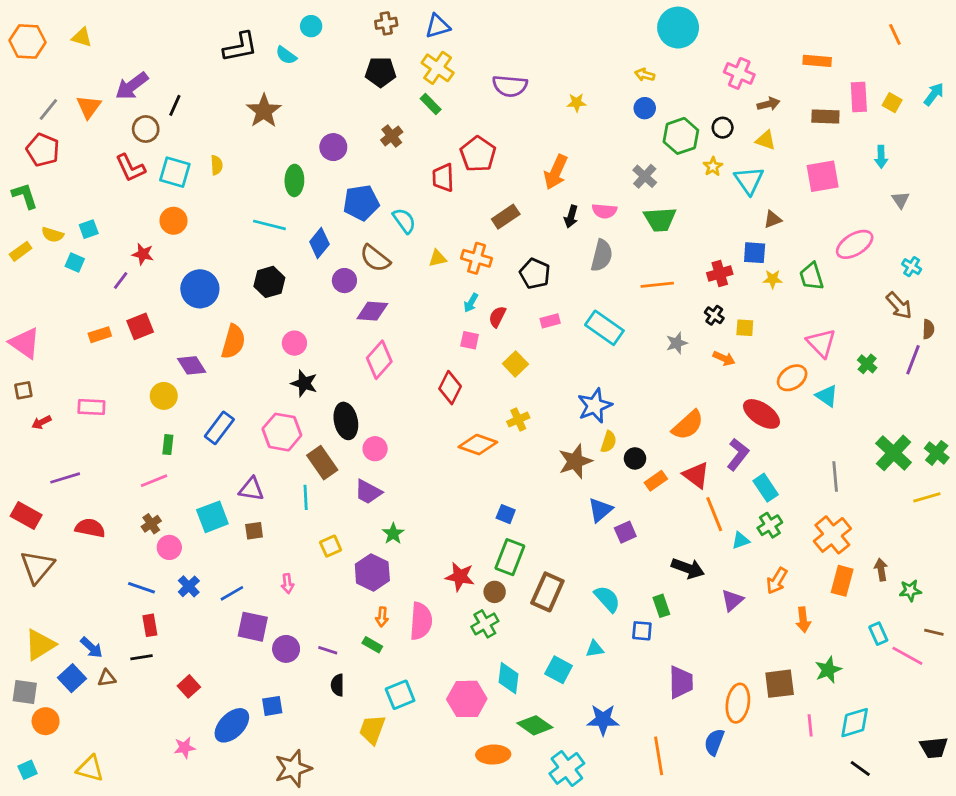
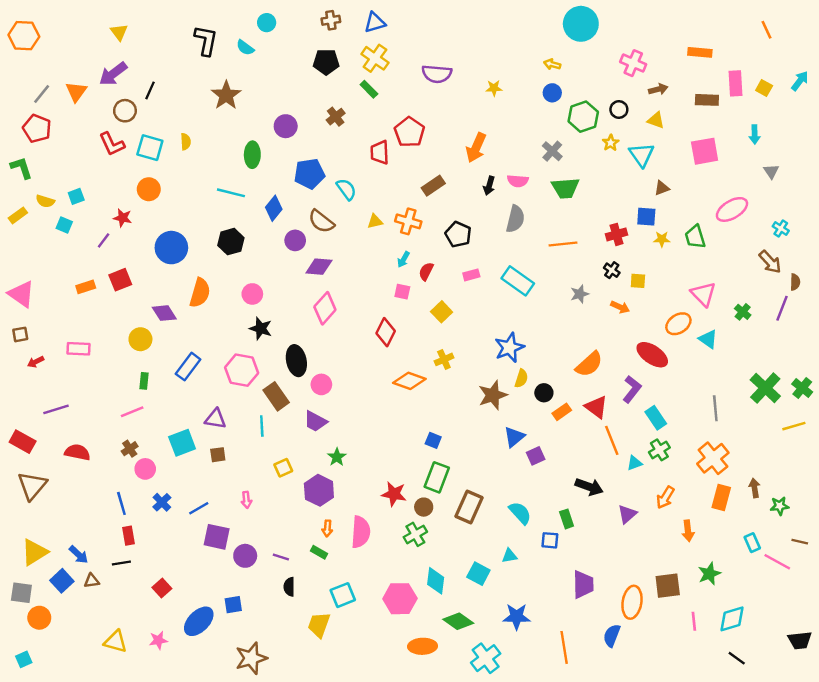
yellow triangle: (82, 37) -> (119, 32), moved, turned 36
black L-shape: (240, 47) -> (206, 40), turned -68
blue line: (142, 588) -> (121, 503), turned 55
yellow triangle: (90, 768) -> (115, 642), moved

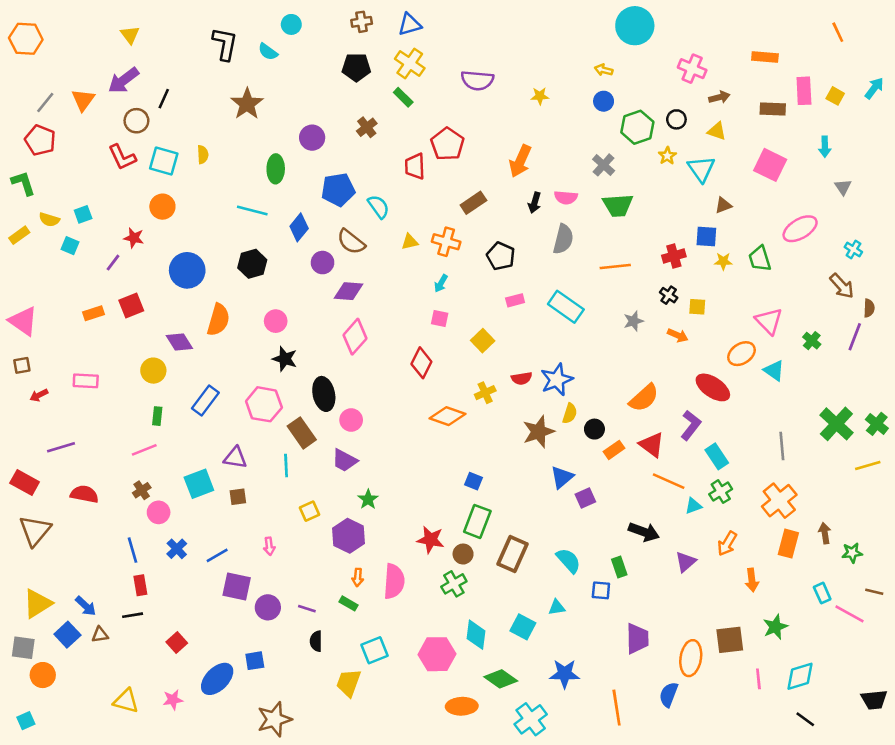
pink square: (705, 151) -> (770, 165), turned 36
red semicircle: (426, 271) -> (522, 378), moved, turned -126
orange line: (612, 440) -> (669, 481), turned -44

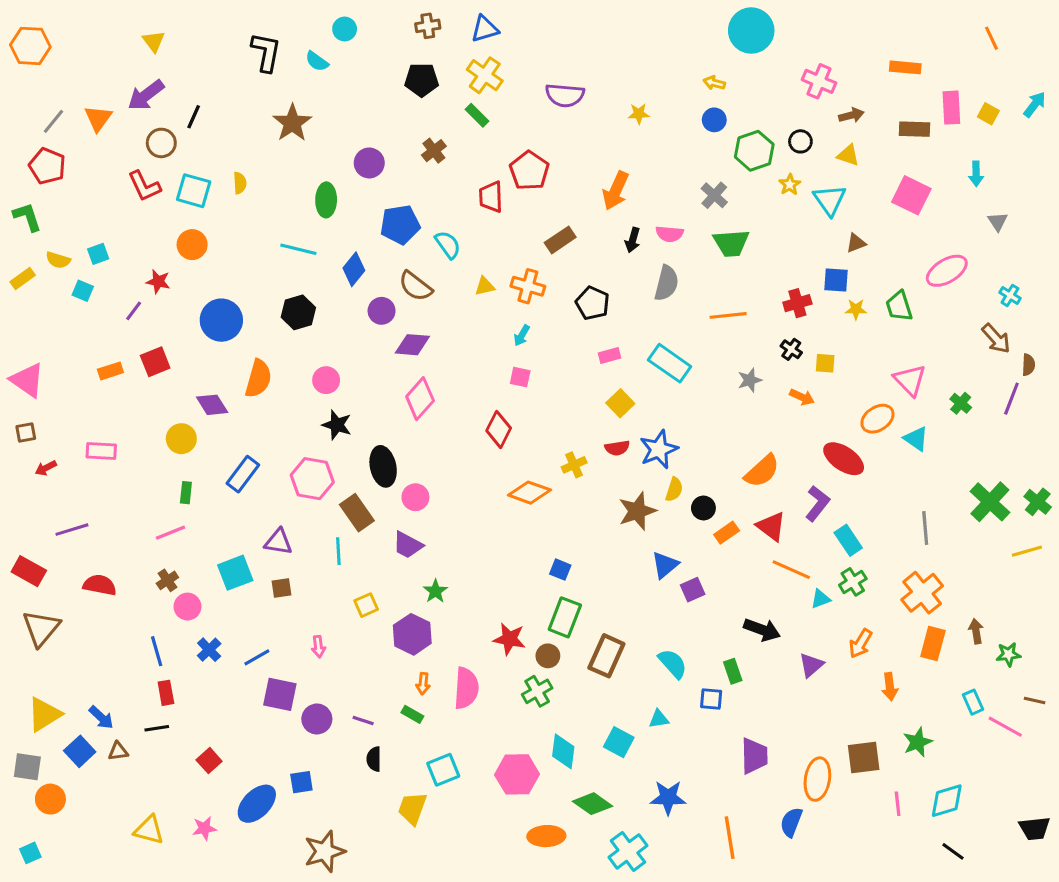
yellow square: (483, 341) -> (620, 403), moved

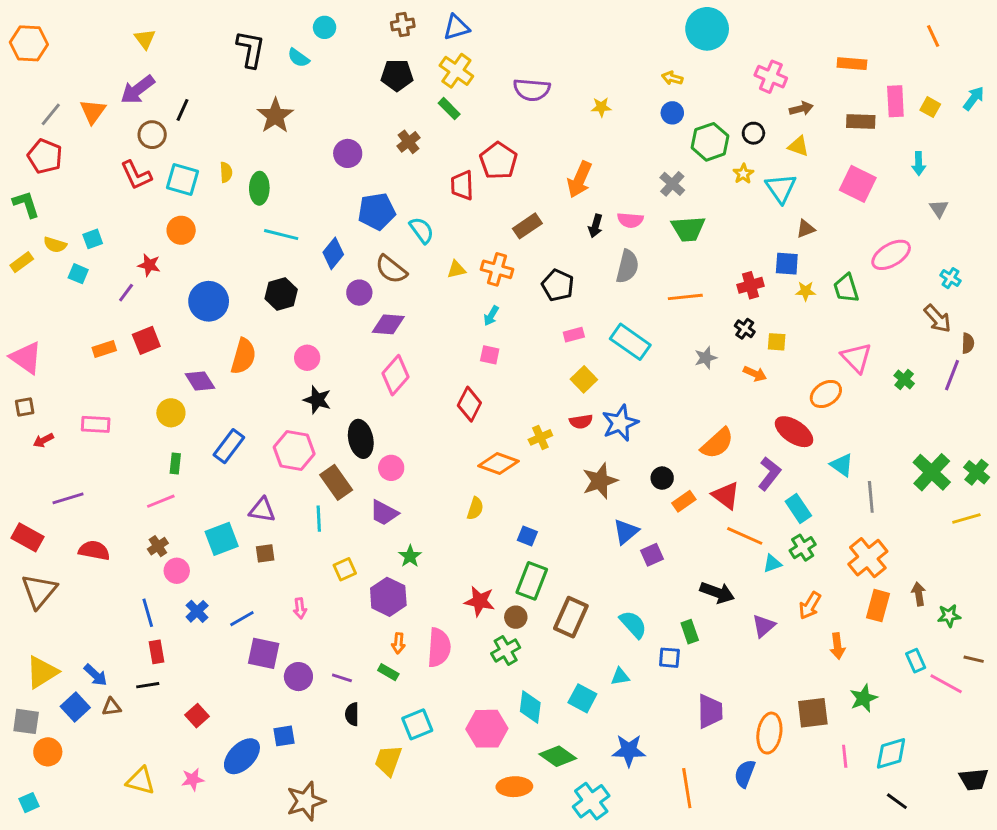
green ellipse: (326, 200) -> (259, 188), moved
cyan triangle: (916, 439) -> (842, 465), moved
yellow semicircle: (674, 490) -> (475, 508), moved

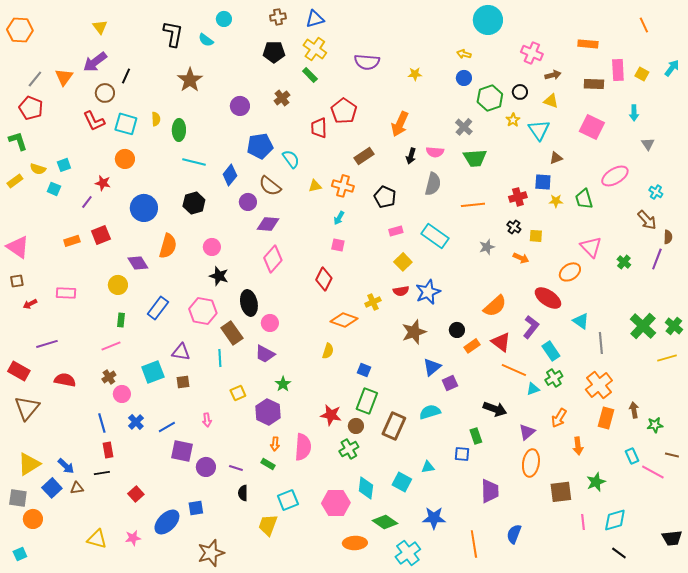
cyan semicircle: (633, 624) -> (430, 412), moved, turned -65
orange ellipse: (769, 733) -> (531, 463), moved

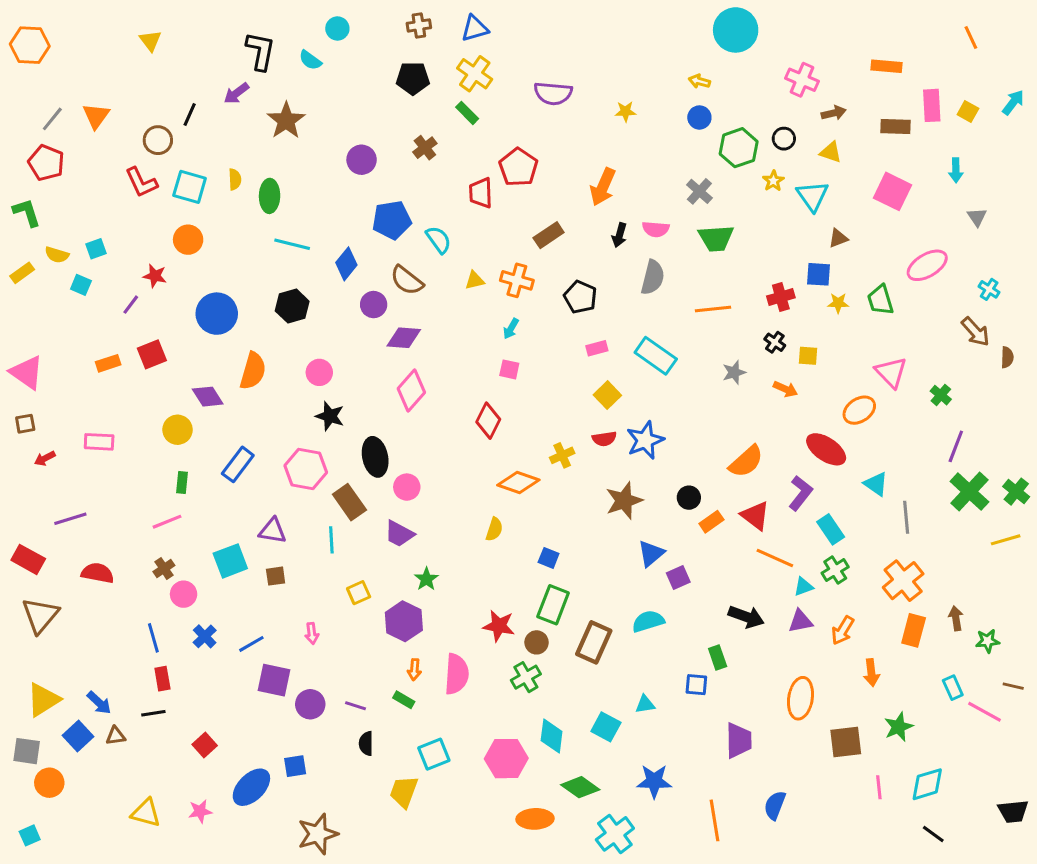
purple arrow: (95, 62) -> (236, 93), moved, size x0.7
purple line: (657, 259) -> (956, 446), moved
purple triangle: (527, 432) -> (800, 621), moved, turned 30

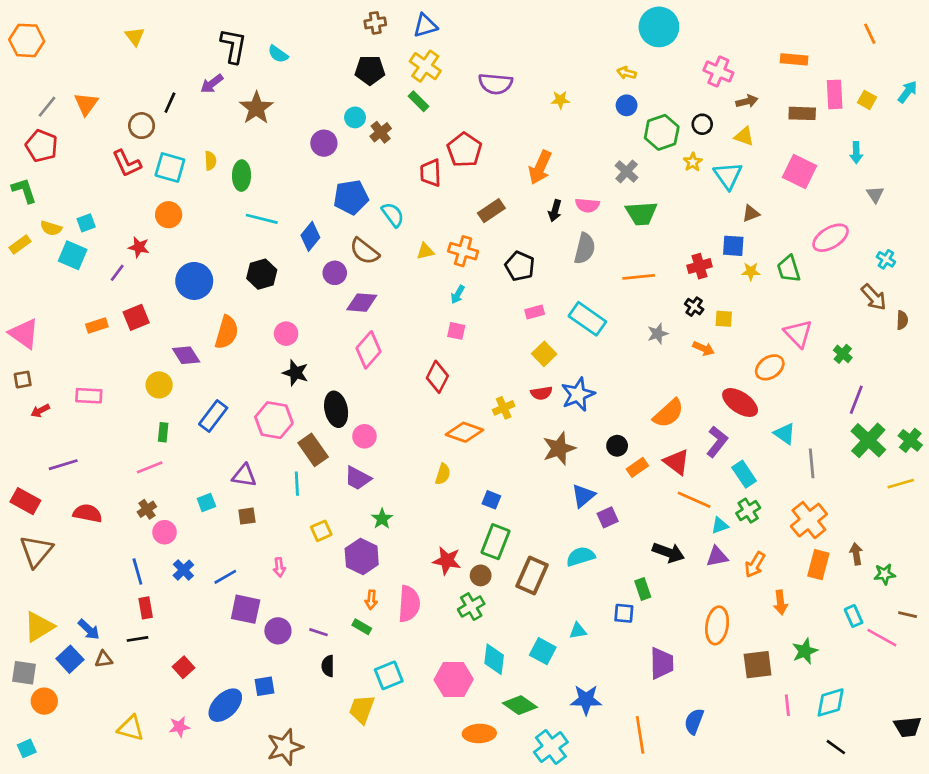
cyan circle: (337, 28) -> (355, 117), moved
cyan square: (81, 285) -> (73, 255), size x1.5
cyan square: (230, 561) -> (206, 502), size x0.6

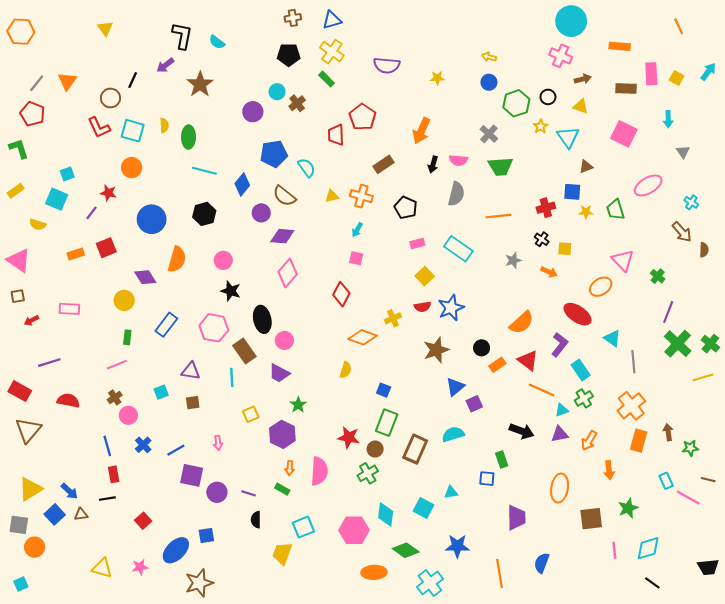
cyan circle: (659, 27) -> (571, 21), moved
yellow semicircle: (51, 228) -> (38, 225), moved
brown star: (285, 747) -> (199, 583), moved

